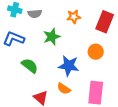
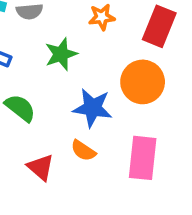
orange circle: (96, 52) -> (143, 82), size x1.5

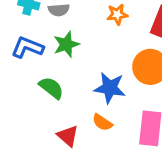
green star: (61, 54) -> (66, 44), moved

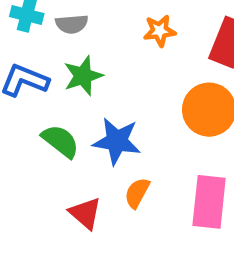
blue star: (110, 88) -> (117, 141), moved
orange semicircle: (102, 122) -> (137, 193), turned 84

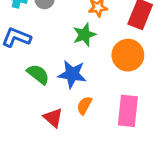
green star: (83, 76) -> (84, 35), moved

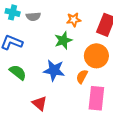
green semicircle: (38, 74) -> (18, 72), moved
orange semicircle: (84, 105) -> (82, 77), moved

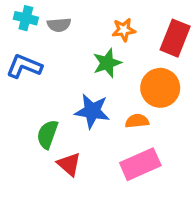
green semicircle: (18, 72) -> (47, 134), moved, turned -108
orange semicircle: (82, 77) -> (137, 121), turned 56
pink rectangle: (96, 98) -> (140, 164), moved, turned 60

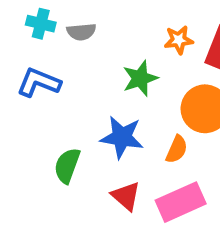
orange star: (124, 30) -> (179, 40), moved
orange semicircle: (137, 121) -> (177, 149), turned 120
red triangle: (69, 164) -> (126, 196), moved

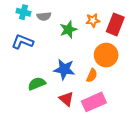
green star: (140, 78) -> (68, 30), moved
green semicircle: (67, 166) -> (37, 84), turned 48

